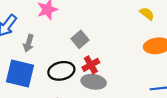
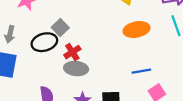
black ellipse: (61, 71) -> (44, 42), moved

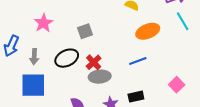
gray square: (60, 28) -> (85, 31), moved, turned 35
blue line: (141, 71) -> (138, 61), moved

